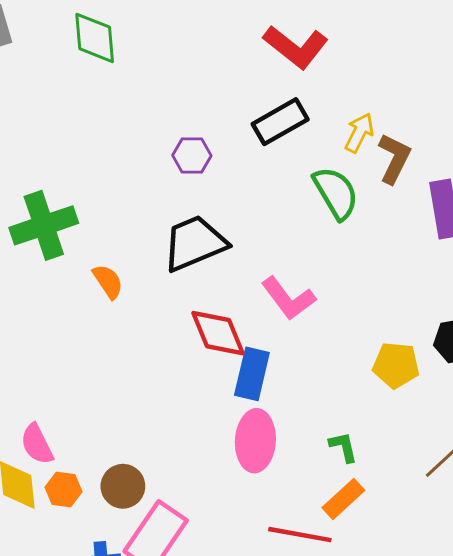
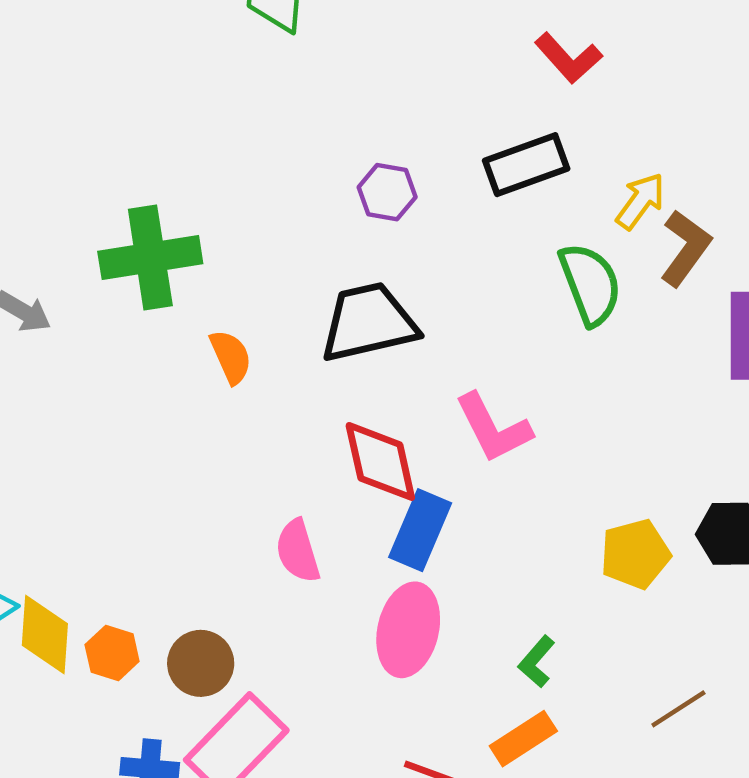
red L-shape: (296, 47) -> (568, 58), size x0.7
yellow pentagon: (396, 365) -> (635, 554), turned -30
pink semicircle: (37, 444) -> (298, 551), moved
green L-shape: (343, 447) -> (537, 662), turned -136

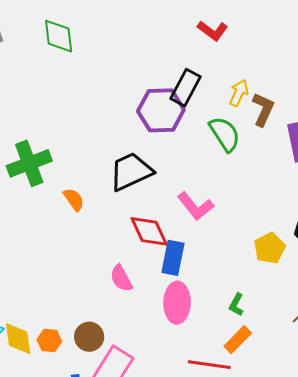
red L-shape: (568, 58) -> (213, 31), moved
black rectangle: (526, 165) -> (185, 88), turned -30
purple hexagon: (387, 192) -> (161, 110), moved, size x1.8

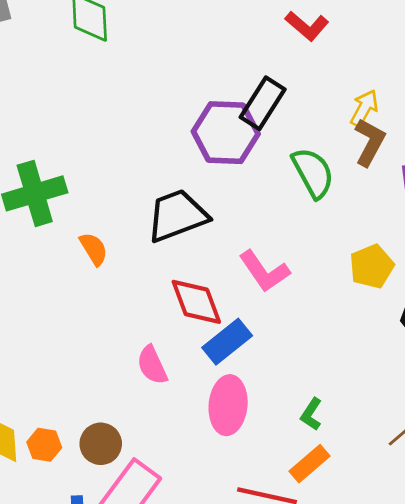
yellow arrow: (239, 93) -> (364, 108), moved
yellow pentagon: (270, 248) -> (372, 266), moved
blue rectangle: (173, 258) -> (227, 342), turned 36

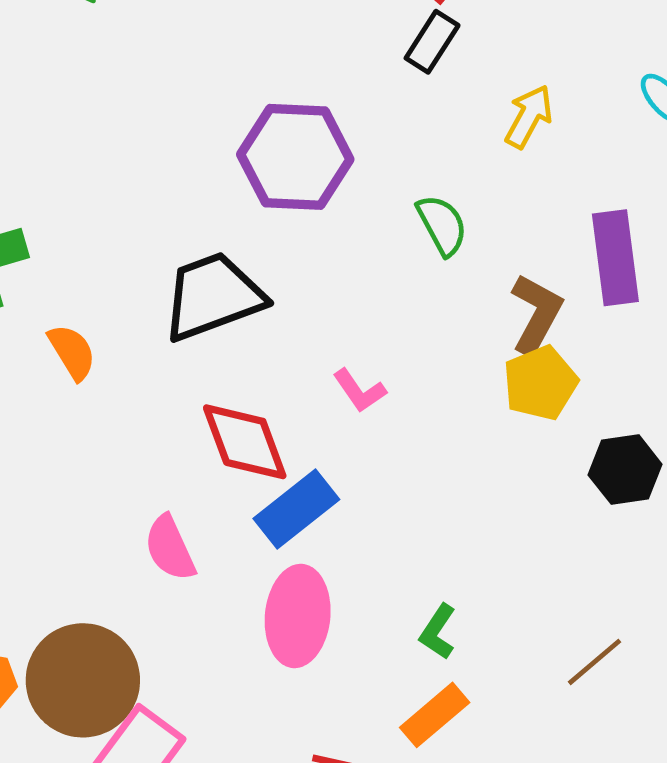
black rectangle: (263, 103) -> (432, 42), moved, size x0.7
brown L-shape: (370, 142) -> (536, 314), moved
green semicircle: (313, 173) -> (442, 225), size x0.7
pink L-shape: (264, 271) -> (359, 391), size x0.6
brown circle: (101, 444) -> (83, 680), size x1.6

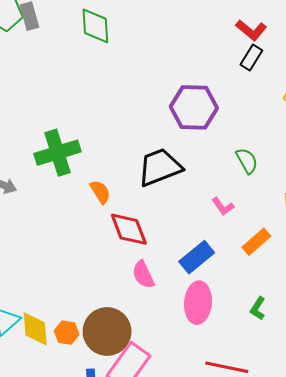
green semicircle: (442, 225) -> (247, 161), moved
red diamond: (245, 442) -> (129, 229), moved
orange rectangle: (435, 715) -> (256, 242), moved

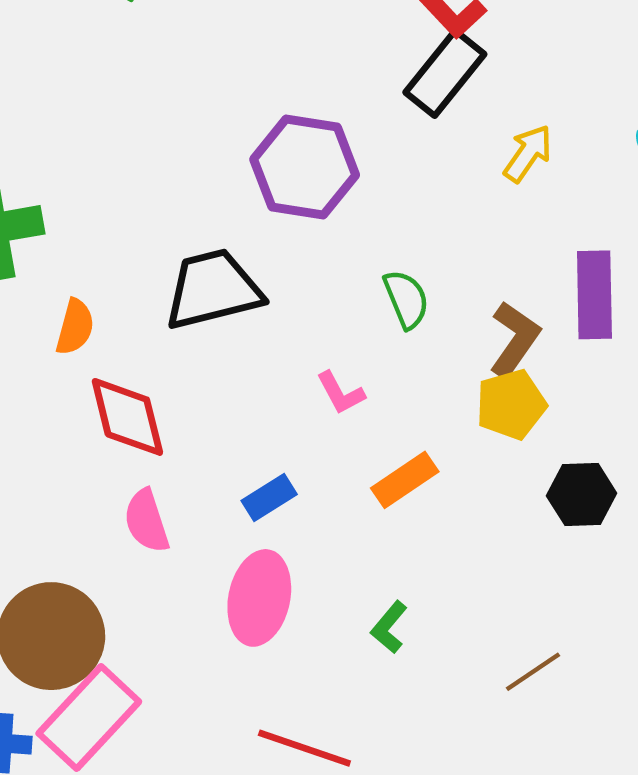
black rectangle: (251, 57) -> (445, 73), size x1.5
orange semicircle: (100, 192) -> (75, 327), turned 40
blue rectangle: (197, 257) -> (269, 497), size x0.7

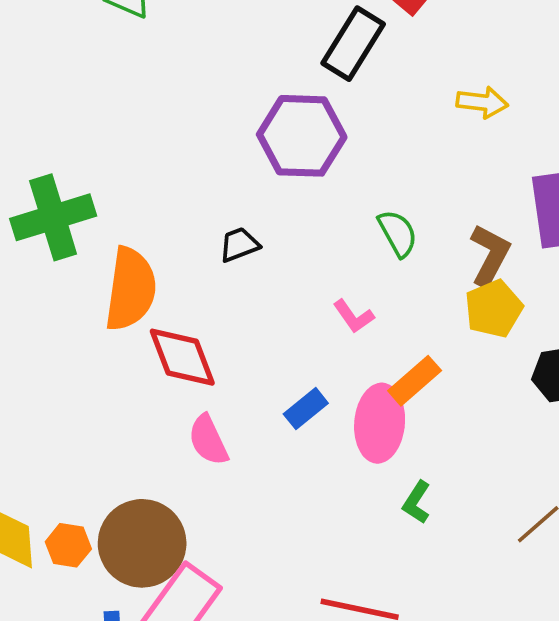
black rectangle: (445, 73) -> (353, 44), moved
yellow arrow: (528, 153) -> (482, 102), turned 69
black trapezoid: (213, 289) -> (239, 245), size x0.5
orange semicircle: (75, 327) -> (131, 289), size x1.8
pink ellipse: (259, 598) -> (380, 423), moved

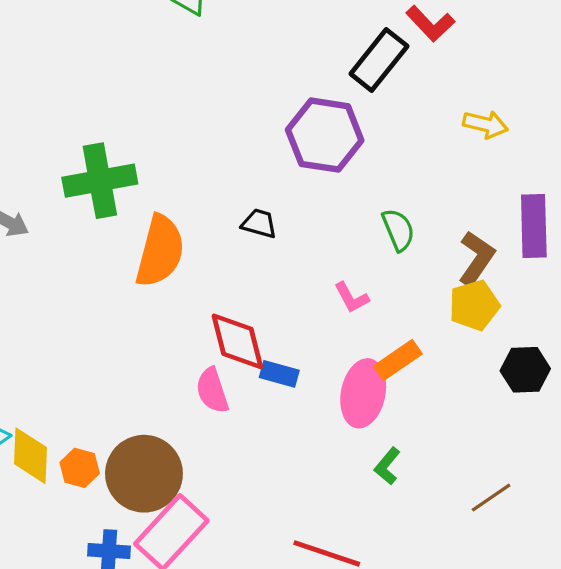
black trapezoid: (239, 245) -> (259, 223), turned 30
red diamond: (182, 357) -> (237, 341), moved
blue rectangle: (306, 409) -> (279, 374), moved, turned 48

